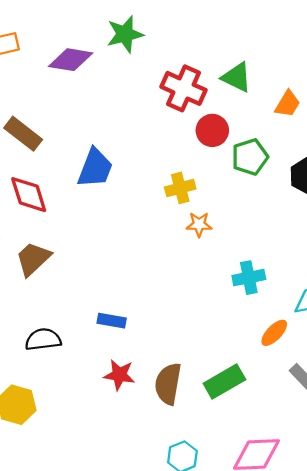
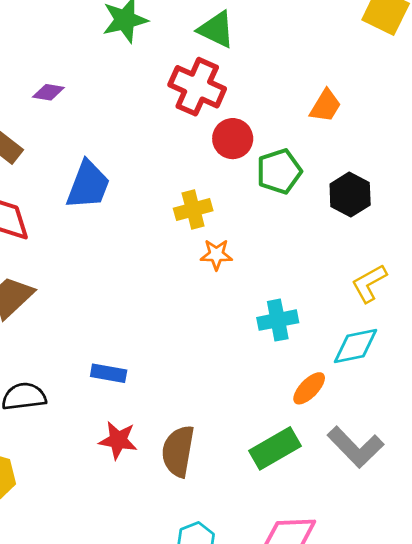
purple diamond: (71, 60) -> (48, 92), moved, size x0.6
green triangle: (237, 77) -> (216, 29), moved
green rectangle: (224, 381) -> (275, 448), moved

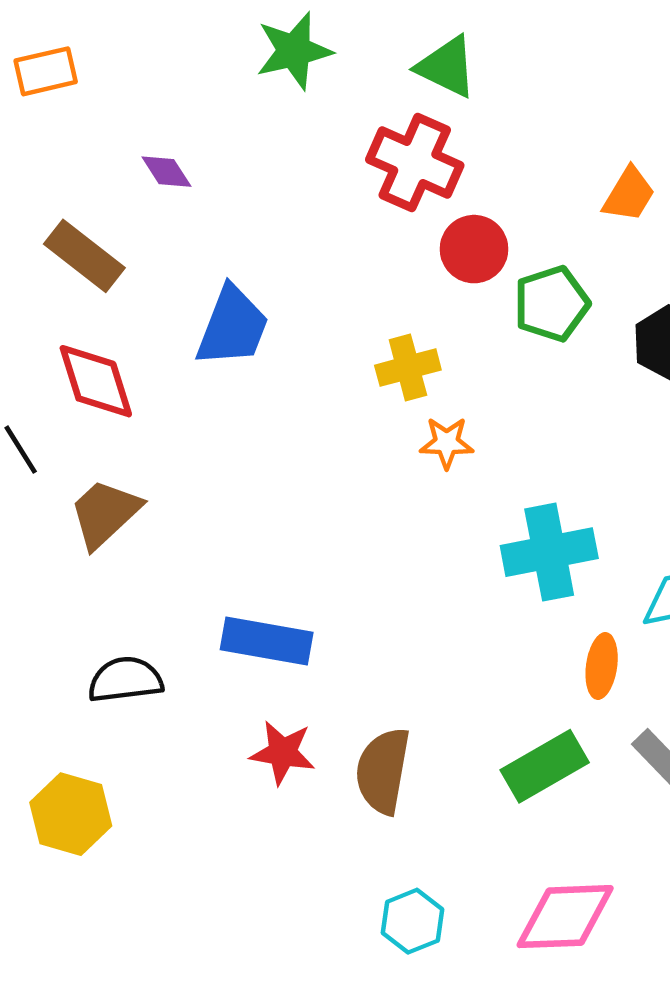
purple diamond: (48, 92) -> (166, 172), turned 48
cyan cross: (278, 320) -> (549, 552), size x1.4
blue rectangle: (109, 373) -> (267, 641), size x1.5
orange ellipse: (309, 388) -> (602, 666), turned -36

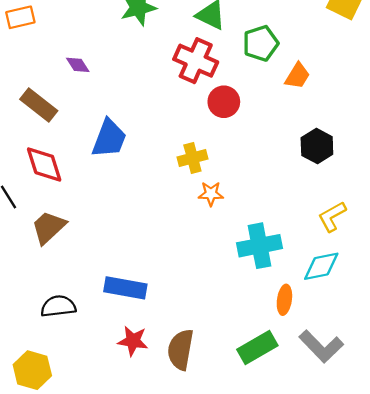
green pentagon: (551, 304) -> (261, 43), moved

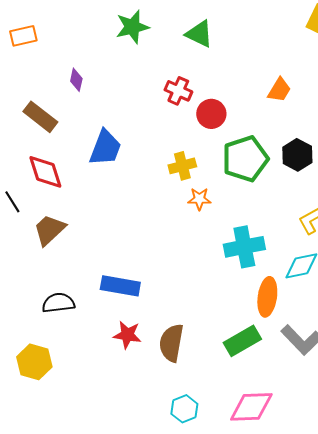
green pentagon: (261, 43) -> (245, 159), moved, size x1.4
red cross: (196, 61) -> (178, 91), moved, size x0.7
purple diamond: (78, 65) -> (76, 80), turned 45
orange ellipse: (284, 300) -> (267, 297), size x1.4

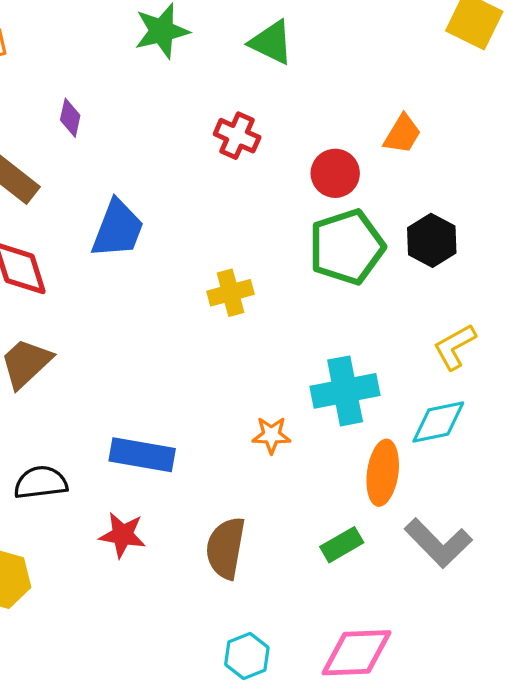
red circle: (211, 114) -> (335, 173), moved
yellow cross: (182, 166) -> (231, 293), moved
orange star: (199, 199) -> (271, 435), moved
red star: (127, 335) -> (123, 535), moved
green rectangle: (242, 341) -> (342, 545), size x0.7

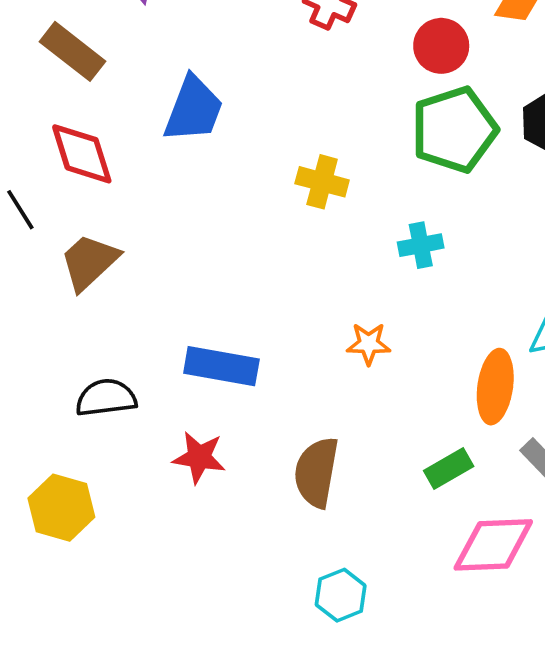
yellow cross: (231, 293) -> (322, 182), turned 30
cyan cross: (345, 391) -> (421, 245), moved, size x0.6
pink diamond: (356, 653) -> (493, 545), moved

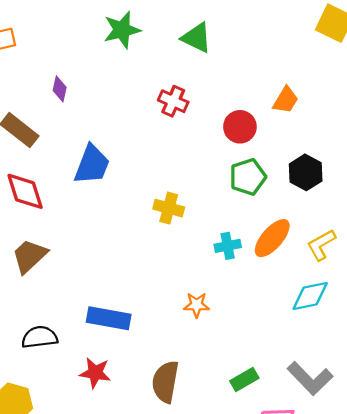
green pentagon: (454, 130) -> (248, 177), size x0.7
orange ellipse: (495, 387) -> (272, 238), moved, turned 33

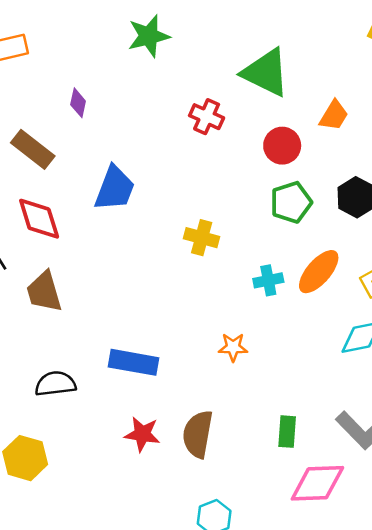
green triangle: (197, 38) -> (266, 73), moved, size x1.4
brown trapezoid: (30, 256) -> (44, 292), turned -63
red star: (95, 373) -> (142, 434), moved
green rectangle: (244, 379) -> (287, 432), turned -56

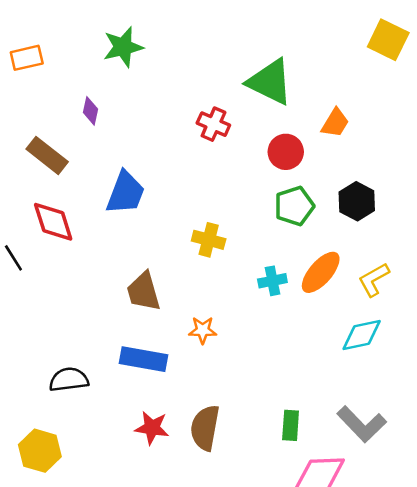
green star: (149, 36) -> (123, 47), moved
brown trapezoid: (44, 292) -> (144, 292), moved
orange star: (233, 347) -> (203, 330), moved

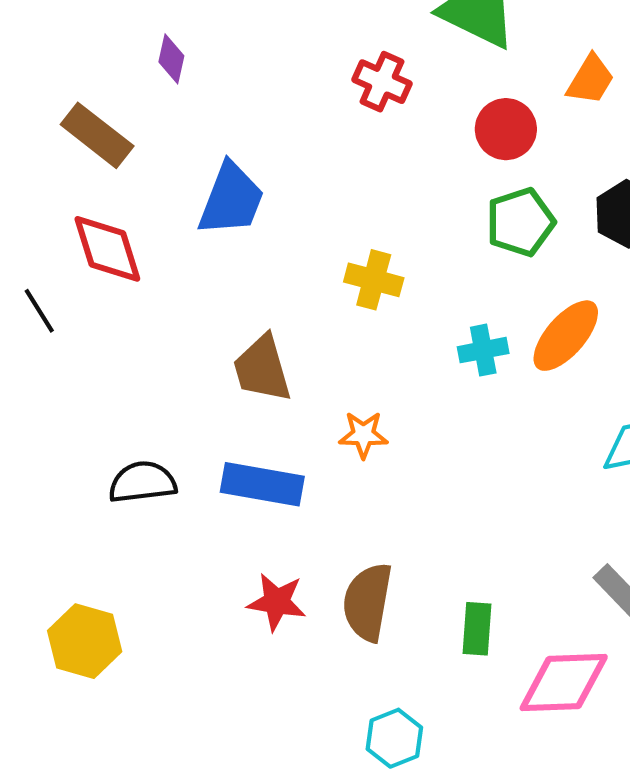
black semicircle: (69, 380) -> (142, 482), moved
green rectangle: (291, 425) -> (477, 629), moved

